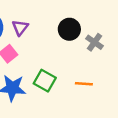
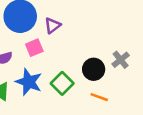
black circle: (69, 29) -> (94, 69), moved

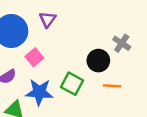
purple triangle: (53, 25) -> (47, 19), moved

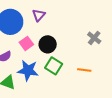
black circle: (98, 61) -> (48, 44), moved

